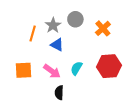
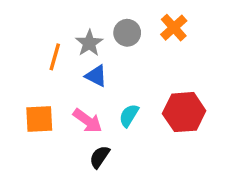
orange cross: (103, 28) -> (174, 28), moved
black semicircle: (59, 93) -> (100, 157), turned 32

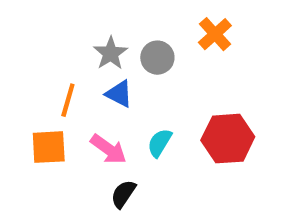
gray circle: (127, 33) -> (157, 58), moved
orange line: (55, 57) -> (68, 100), moved

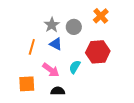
red hexagon: (228, 139) -> (98, 52), moved
orange square: (49, 147) -> (27, 84), moved
black semicircle: (123, 194) -> (58, 91), turned 56

